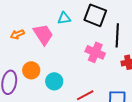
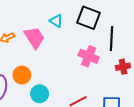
cyan triangle: (64, 18) -> (56, 21), turned 40
cyan circle: (54, 81) -> (40, 94), moved

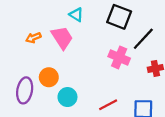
cyan triangle: (56, 21) -> (76, 15), moved
black line: (112, 39) -> (143, 39), turned 40

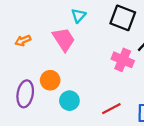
cyan triangle: (76, 15) -> (78, 16), turned 40
orange arrow: (33, 38) -> (23, 41), moved

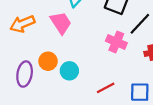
orange arrow: (23, 41) -> (22, 24), size x1.6
cyan circle: (69, 101) -> (69, 71), moved

